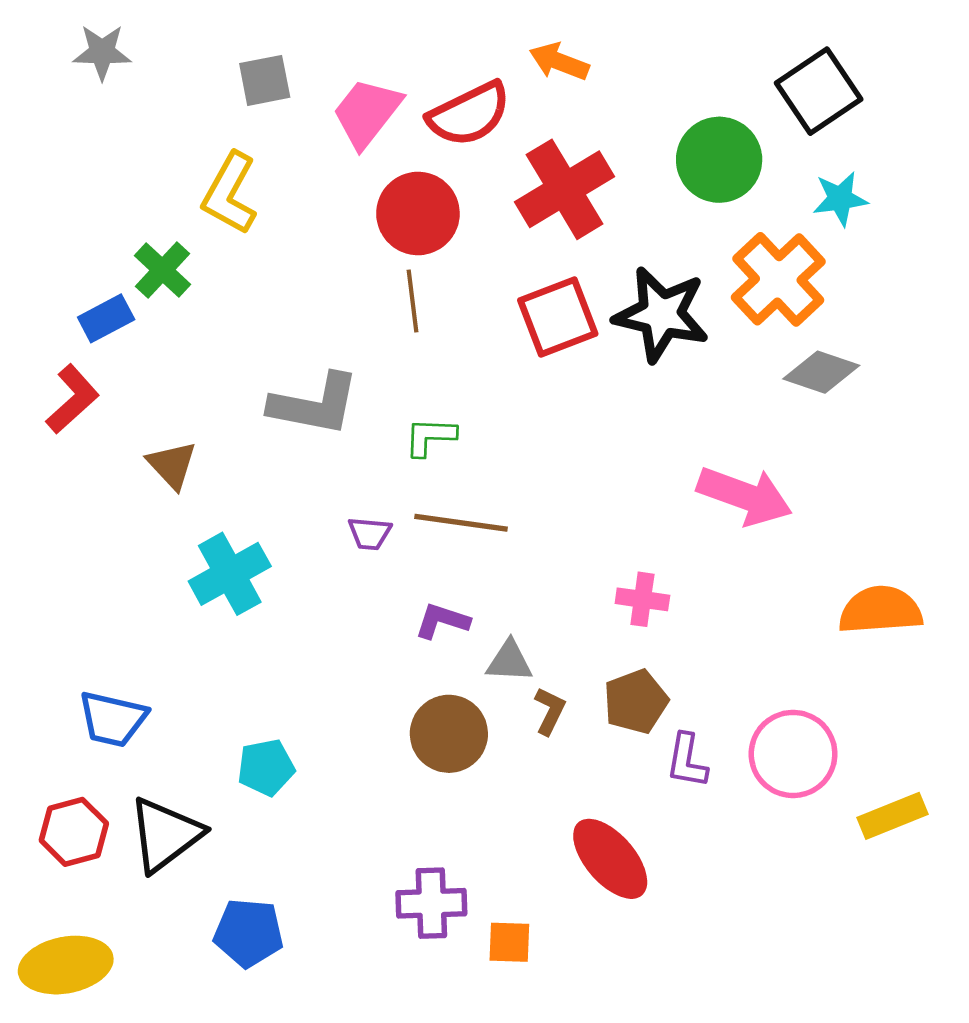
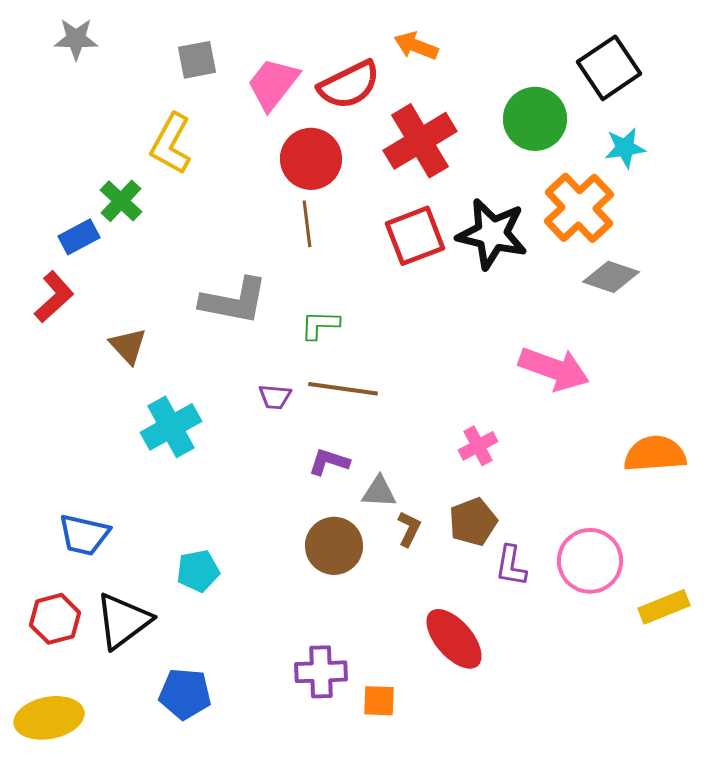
pink cross: (642, 599) -> (478, 446), turned -36

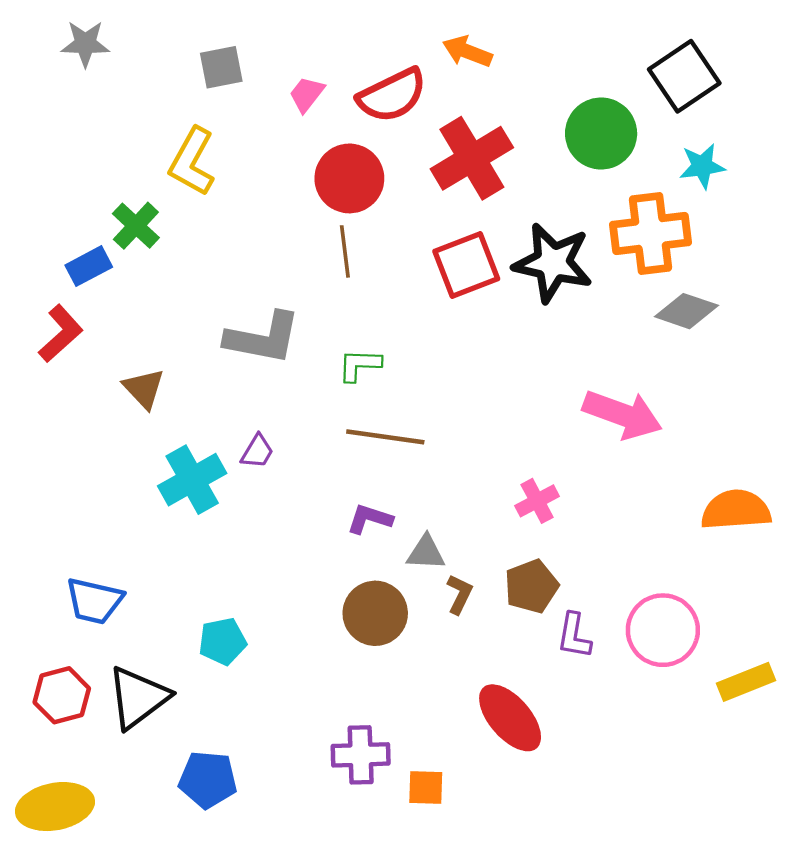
pink trapezoid: (273, 84) -> (307, 94), size x0.6
orange cross: (579, 208) -> (651, 234), turned 36
purple trapezoid: (275, 397) -> (257, 451), moved, turned -64

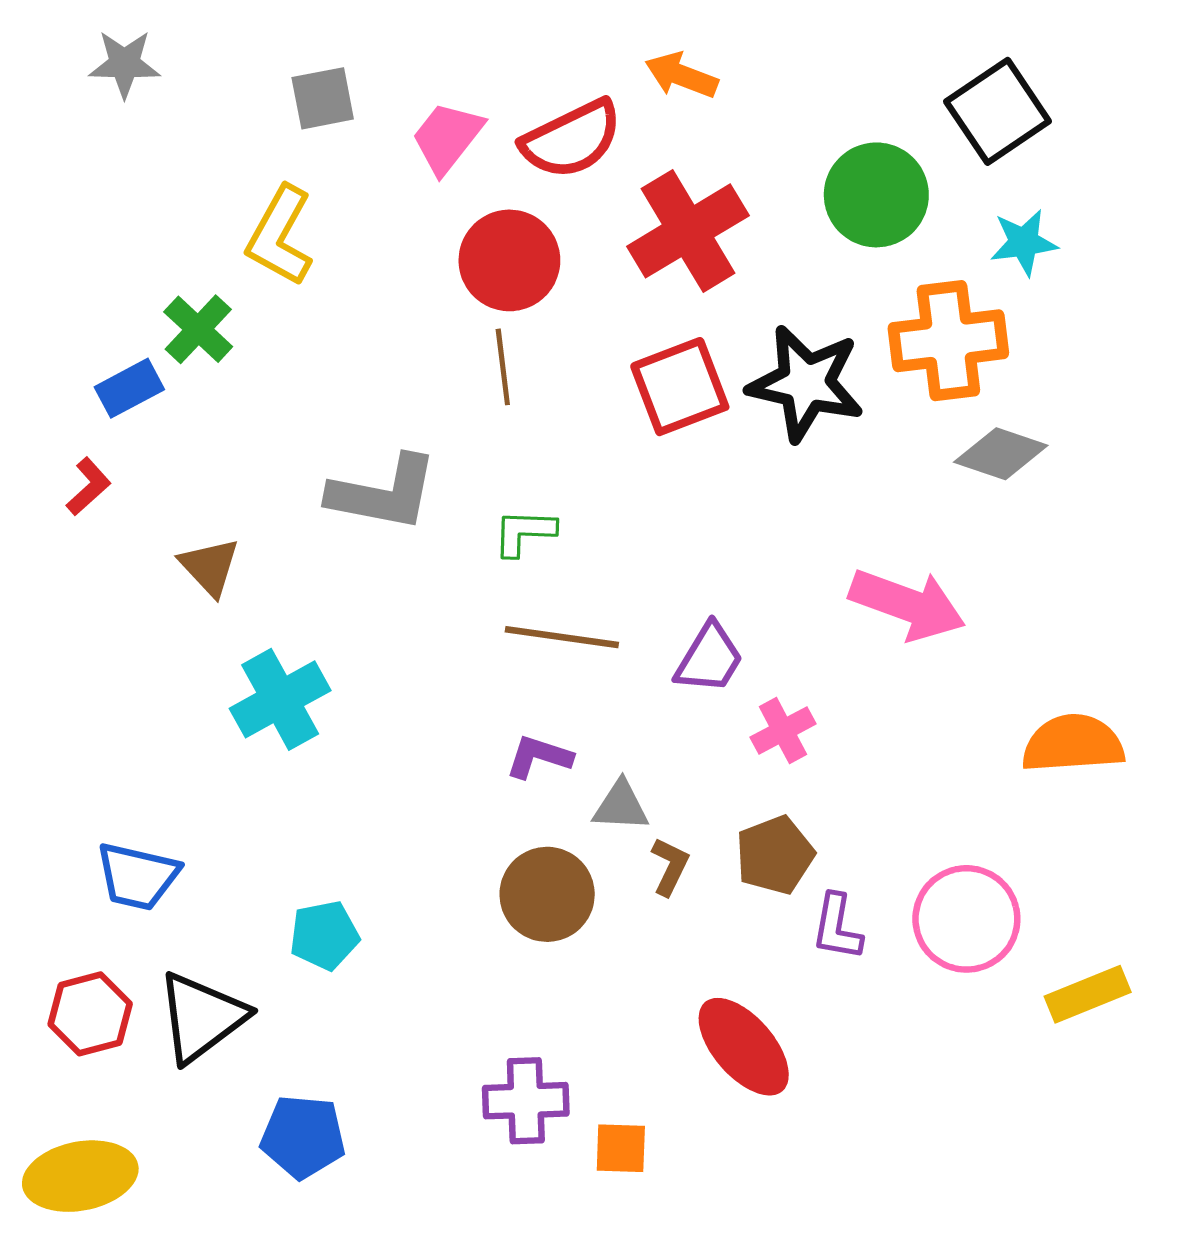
pink trapezoid: (307, 94) -> (447, 138), size x1.4
red L-shape: (61, 334) -> (88, 486), size x0.7
purple trapezoid: (257, 451) -> (709, 658), moved, size x1.4

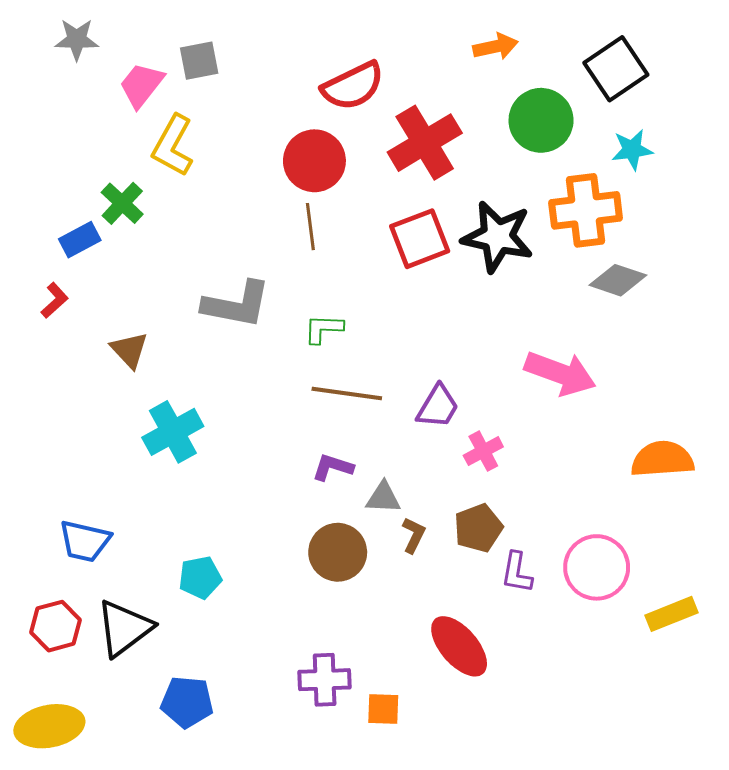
orange arrow: (681, 75) -> (495, 47), moved, turned 147
pink trapezoid: (447, 138) -> (141, 85), moved

